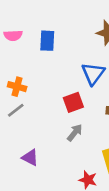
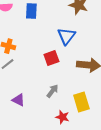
gray arrow: (75, 133) -> (52, 91), moved

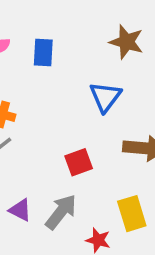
red square: (51, 58) -> (79, 162), moved
gray arrow: (52, 91) -> (61, 212), moved, size x1.5

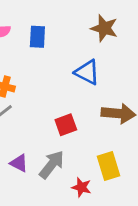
blue triangle: (105, 97) -> (87, 72), turned -40

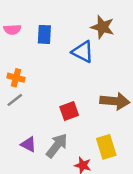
blue triangle: (87, 72) -> (83, 52), moved

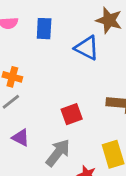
purple triangle: (28, 144) -> (21, 138), moved

